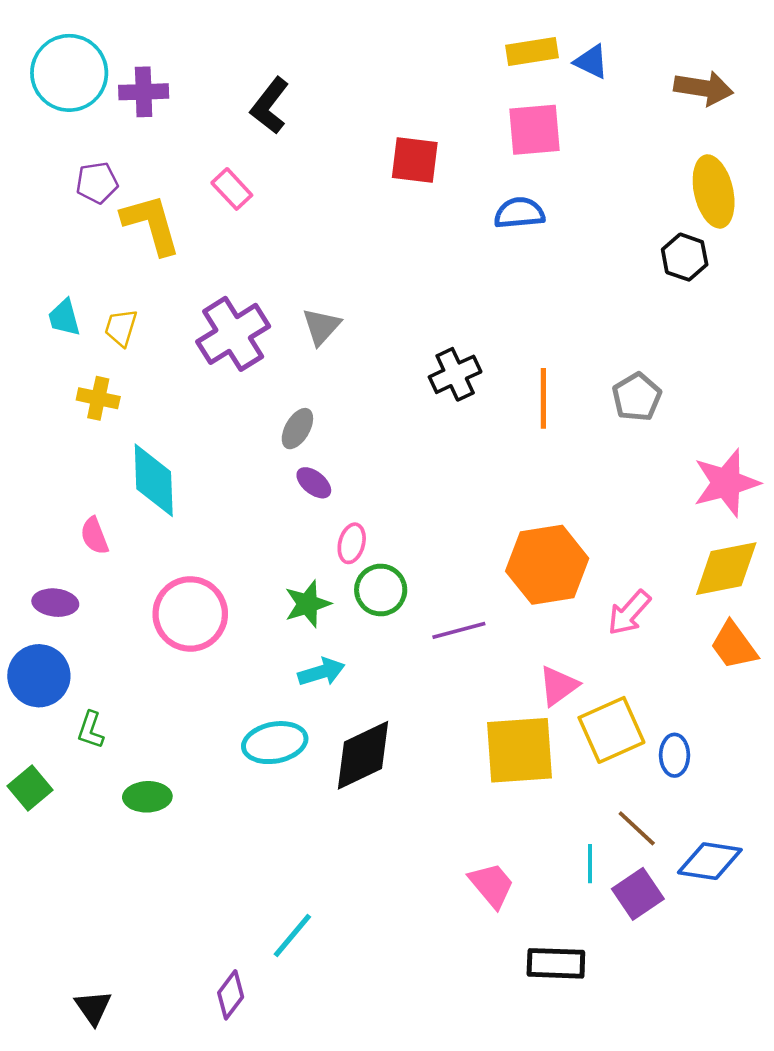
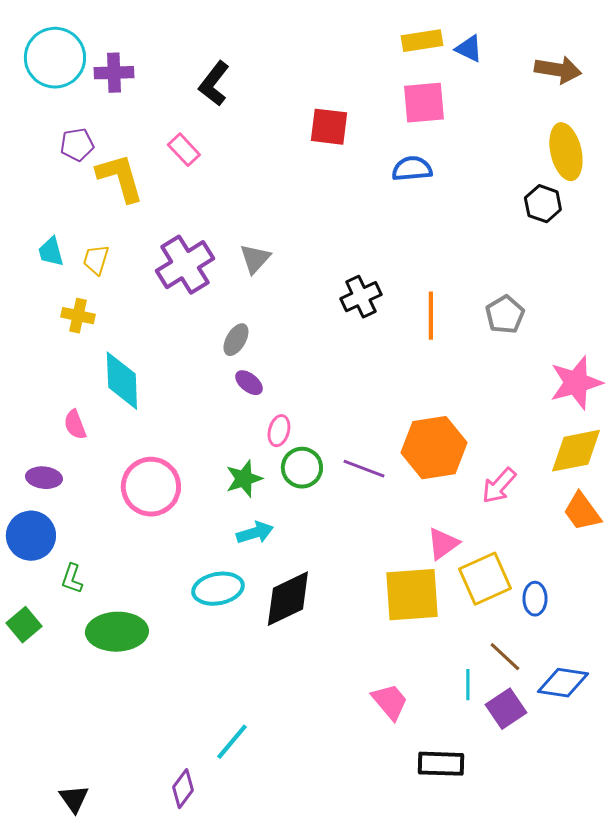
purple line: (459, 630) -> (364, 469), moved, turned 36
green ellipse: (147, 797) -> (117, 632), size x1.6

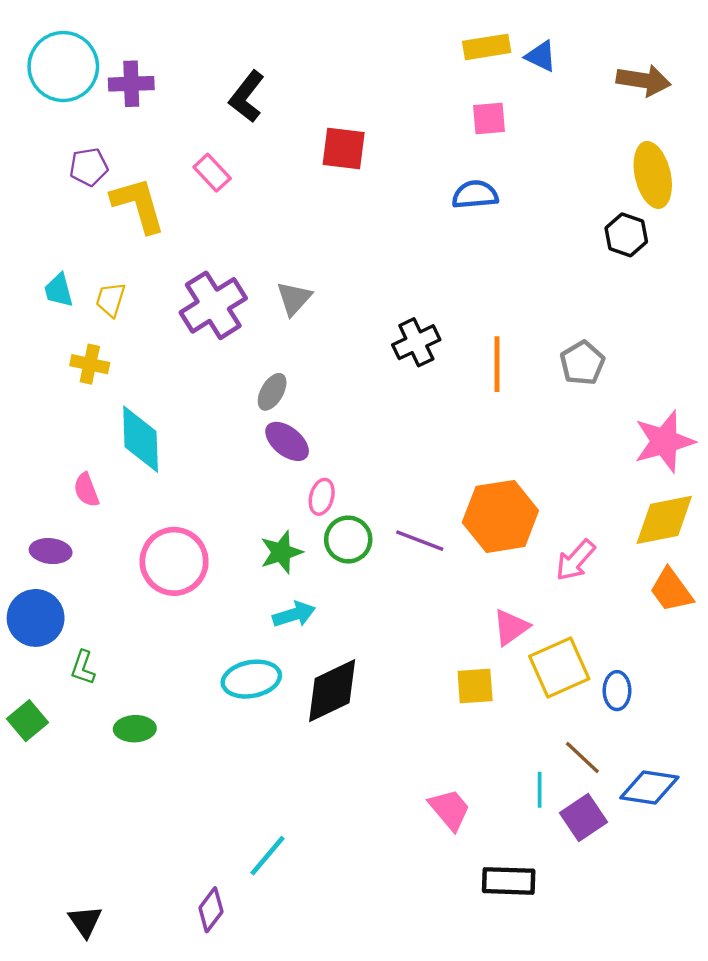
pink square: (424, 103) -> (489, 118), size x0.7
red square: (329, 127) -> (344, 148), moved
purple ellipse: (249, 383) -> (287, 441), size x1.4
yellow square: (412, 595) -> (475, 686), size x0.6
green ellipse: (117, 632) -> (135, 729), size x0.6

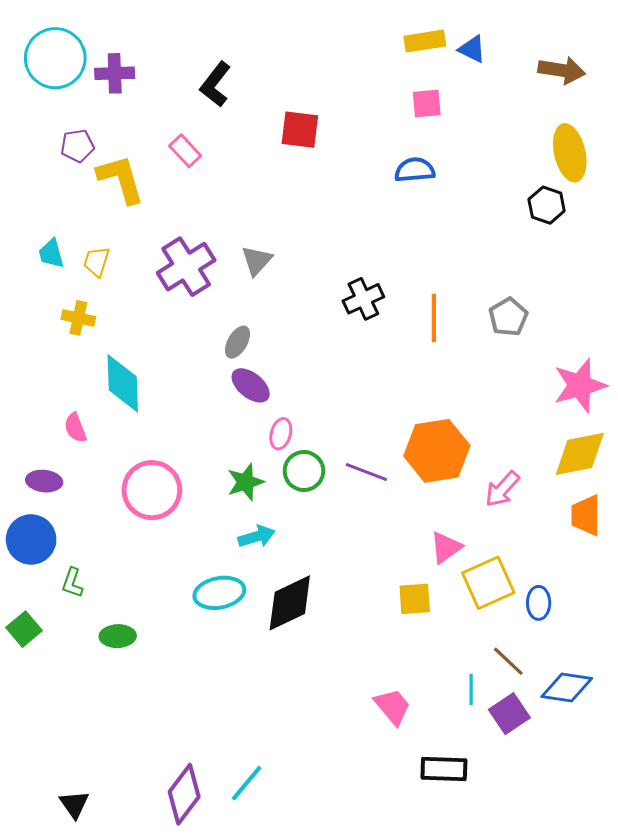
orange trapezoid: (671, 590) -> (586, 515), turned 36
cyan line: (267, 856) -> (247, 783), moved
purple diamond: (211, 910) -> (184, 794), size x1.5

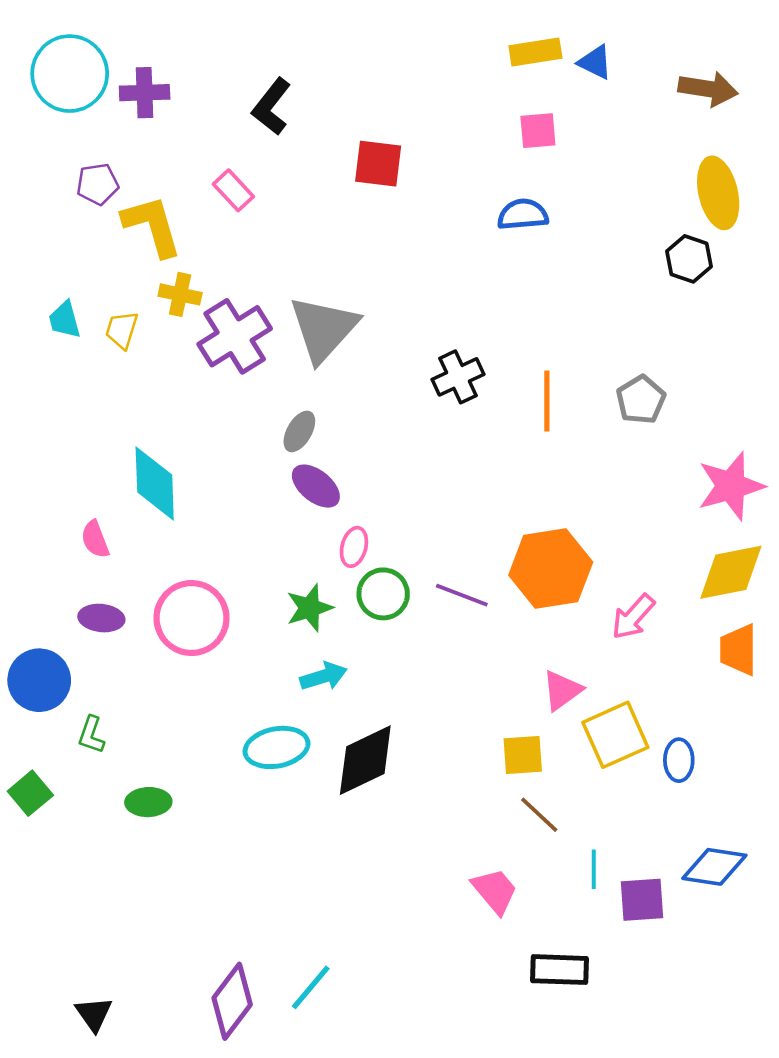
gray triangle: (257, 261) -> (323, 329), size x1.8
yellow cross: (78, 318) -> (180, 294), moved
purple ellipse: (44, 481) -> (101, 618), moved
brown line: (508, 661) -> (539, 815), moved
purple square: (509, 714) -> (642, 900), turned 30

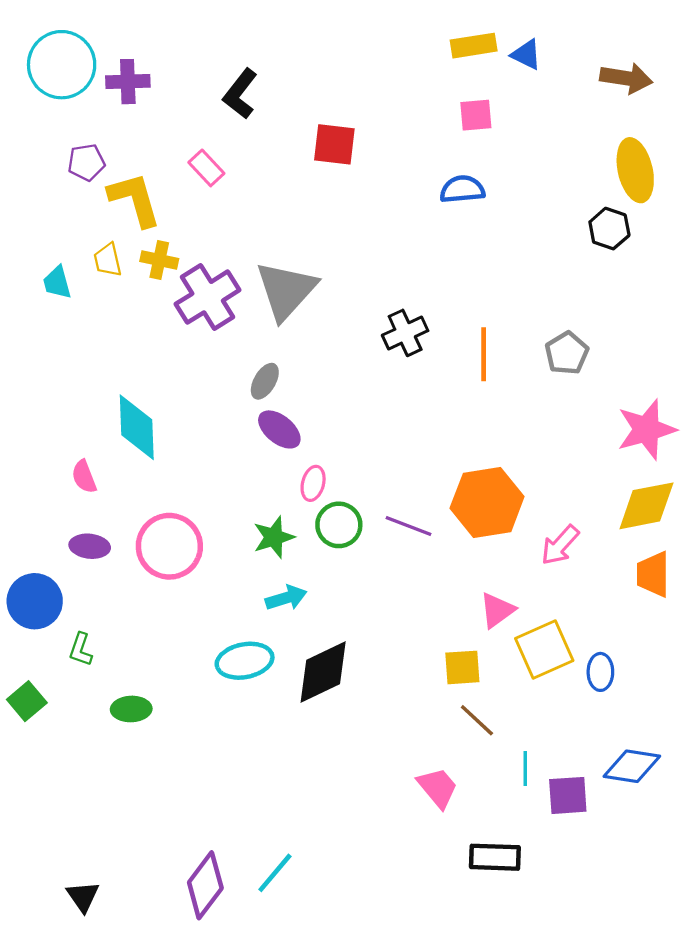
yellow trapezoid: (122, 330) -> (108, 260), moved, turned -30

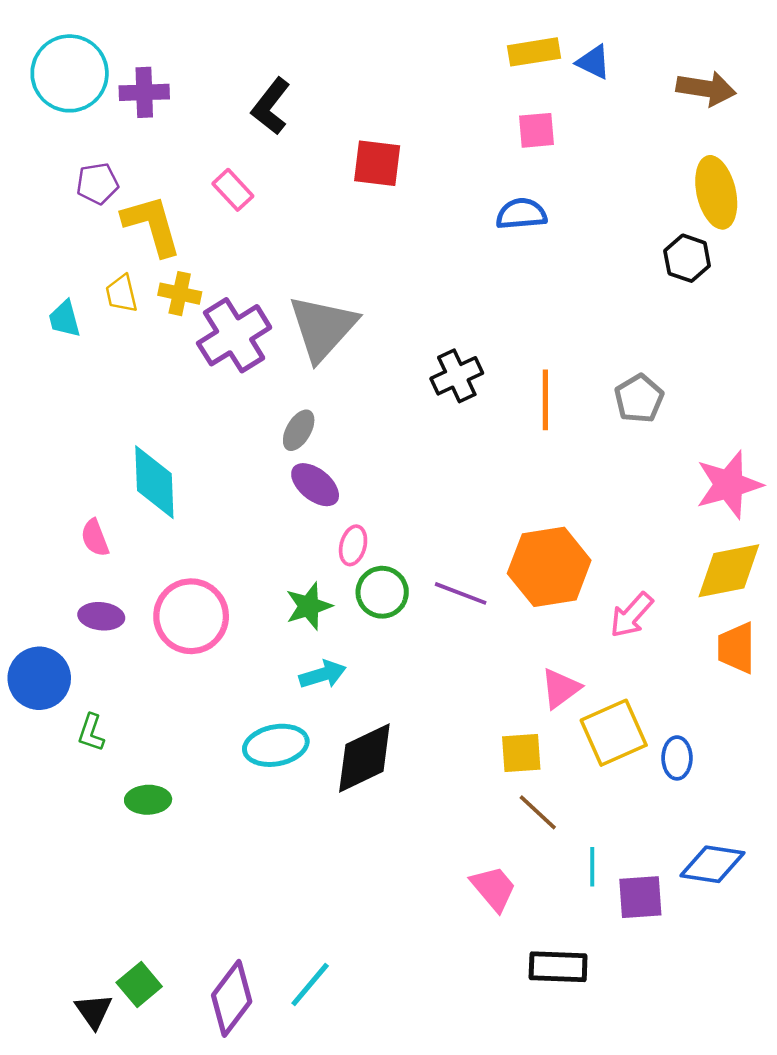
green square: (27, 701) -> (139, 984), moved

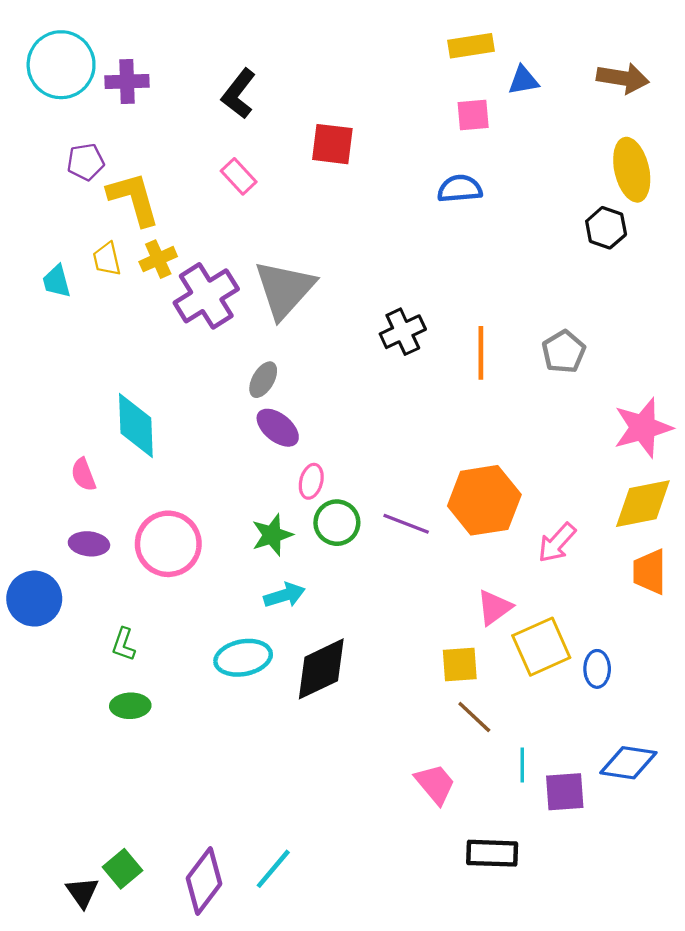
blue triangle: (593, 62) -> (523, 80), moved, turned -36
pink rectangle: (233, 190) -> (239, 176), moved
yellow cross: (180, 294) -> (158, 259), turned -36
green L-shape: (91, 733) -> (124, 644), moved

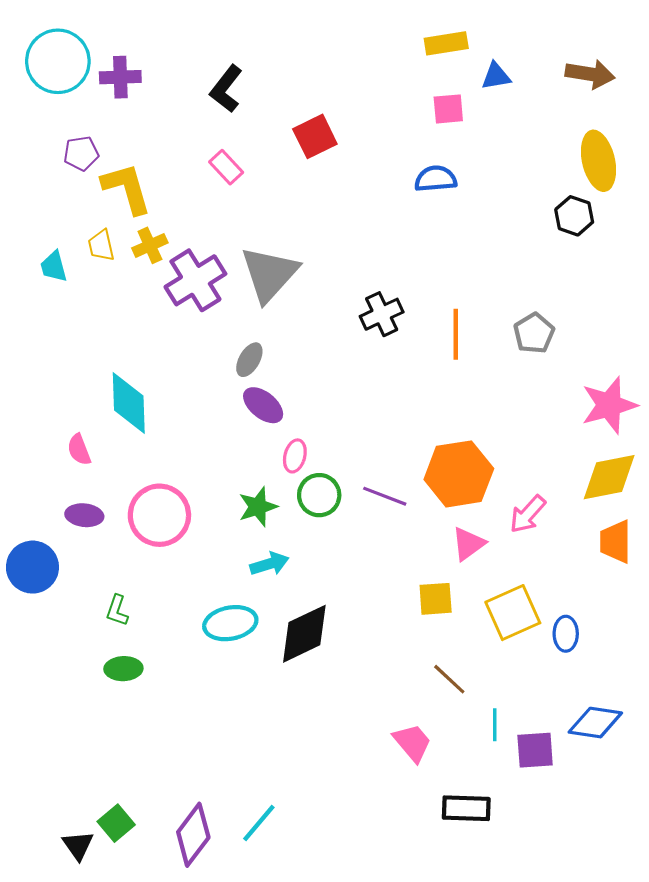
red square: (332, 144) -> (315, 136), turned -33
pink triangle: (494, 607) -> (468, 544), moved
yellow square: (460, 664) -> (436, 599), moved

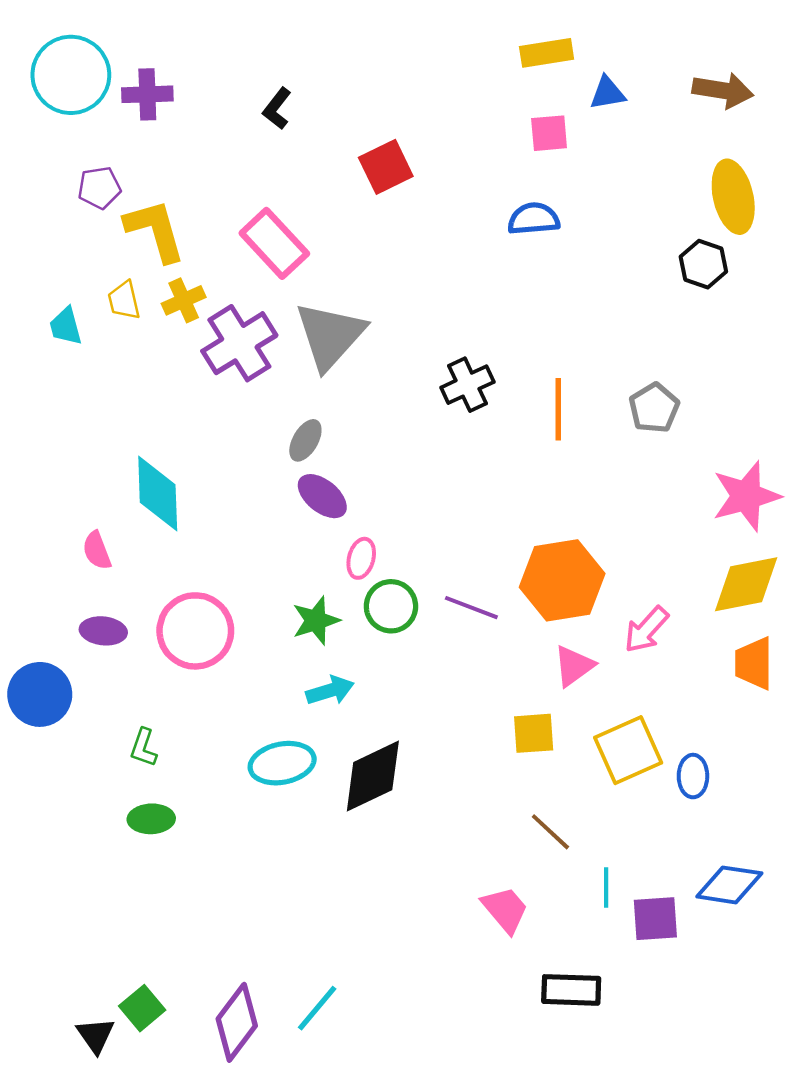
black L-shape: (226, 89) -> (277, 109), size x0.7
pink rectangle: (226, 167) -> (274, 243), moved, size x1.6

